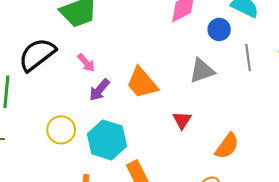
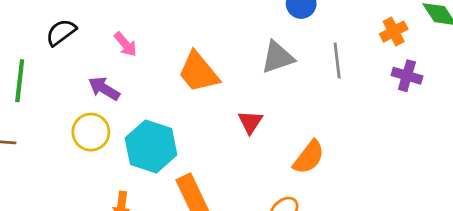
black semicircle: (37, 55) -> (61, 32), size x0.6
gray line: (248, 58) -> (337, 61), moved
purple arrow: (99, 90) -> (104, 89), moved, turned 80

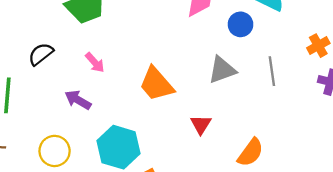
yellow circle: (91, 132) -> (55, 151), moved

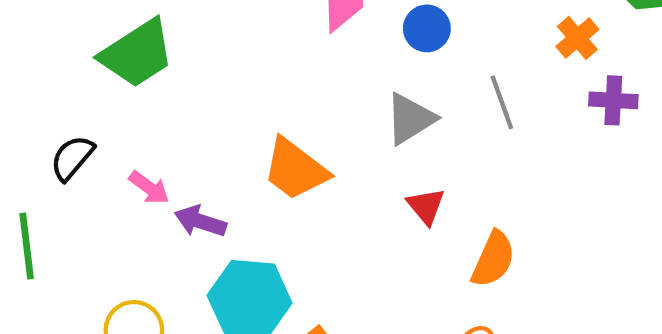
pink arrow: (95, 62) -> (149, 188), moved
purple arrow: (78, 100) -> (200, 221), moved
red triangle: (201, 125) -> (426, 206), moved

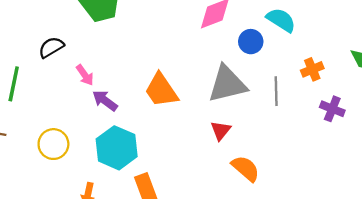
orange cross: (577, 38) -> (312, 69), moved
gray triangle: (410, 119) -> (227, 84), size x1.4
orange semicircle: (493, 259) -> (246, 168), turned -92

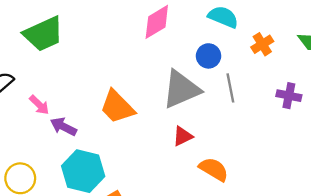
blue circle: (251, 42) -> (209, 56), moved
orange cross: (312, 69) -> (262, 44), moved
red triangle: (221, 131) -> (183, 136), turned 35

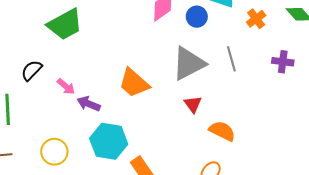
blue circle: (209, 56) -> (197, 17), moved
red triangle: (183, 136) -> (193, 104), turned -36

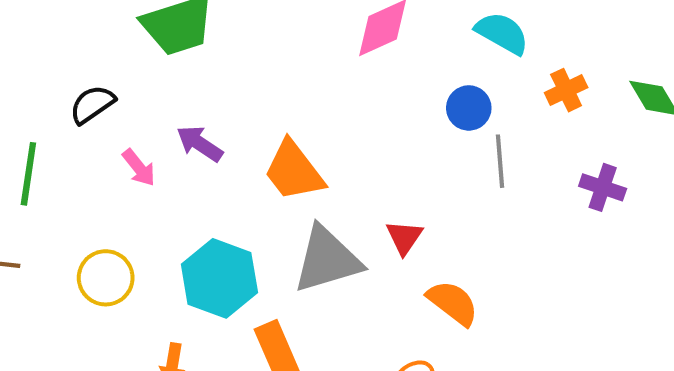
blue circle: (197, 17) -> (469, 108), moved
gray triangle: (189, 63) -> (327, 260), moved
pink arrow: (66, 87) -> (139, 168), moved
purple arrow: (89, 104) -> (200, 144), moved

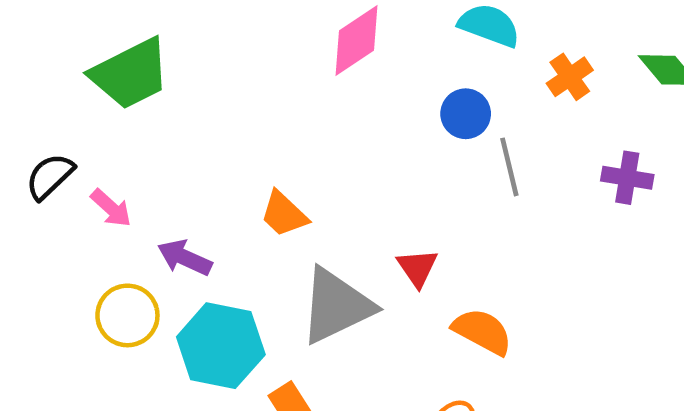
purple arrow: (200, 144) -> (185, 258), moved
pink arrow: (139, 168) -> (111, 208), moved
orange trapezoid: (294, 171) -> (284, 214), size x0.7
yellow circle: (106, 278) -> (127, 315), moved

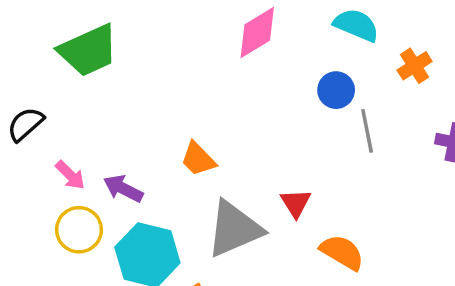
pink arrow: (111, 208) -> (70, 175), moved

